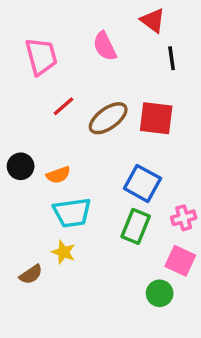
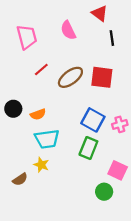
pink cross: (184, 218) -> (120, 124), moved

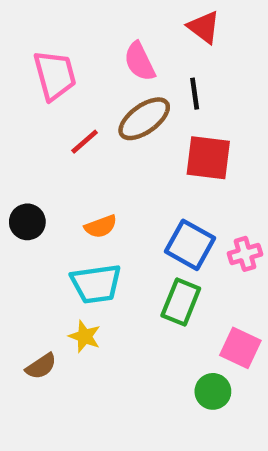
black line: (112, 38) -> (195, 94), moved
brown ellipse: (70, 77) -> (144, 119), moved
orange semicircle: (38, 114) -> (101, 226), moved

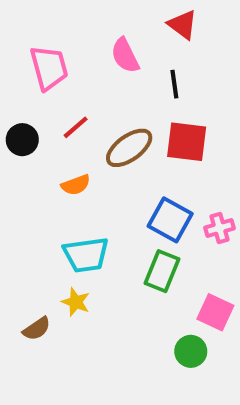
brown ellipse: (144, 119) -> (129, 148), moved
black circle: (27, 222) -> (22, 140), moved
orange semicircle: (101, 226) -> (76, 185), moved

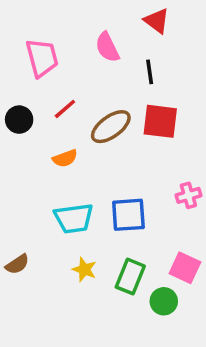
blue square: (170, 220) -> (128, 215), moved, turned -33
green rectangle: (162, 271) -> (130, 277), moved
yellow star: (76, 302) -> (84, 270), moved
brown semicircle: (37, 329) -> (17, 264), moved

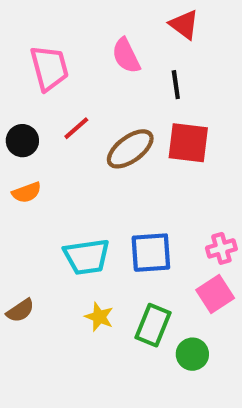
orange semicircle: (65, 158) -> (27, 192), moved
pink cross: (188, 195) -> (221, 248), moved
pink square: (185, 268) -> (215, 294), moved, turned 32

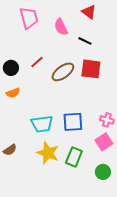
pink trapezoid: (49, 68) -> (29, 18), moved
black line: (176, 85) -> (85, 41), turned -56
pink cross: (221, 248) -> (107, 120), turned 32
yellow star: (99, 317) -> (48, 153), size x1.6
green circle: (192, 354) -> (103, 172), moved

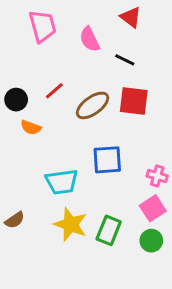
orange semicircle: (13, 93) -> (31, 127), moved, turned 40
blue square: (73, 122) -> (107, 160), moved
green circle: (103, 172) -> (151, 241), moved

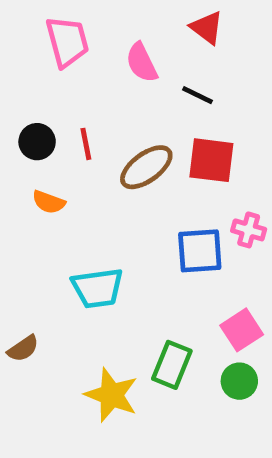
red line: (54, 91) -> (86, 144), turned -60
black circle: (16, 100) -> (37, 142), moved
blue square: (107, 160) -> (200, 251), moved
pink cross: (157, 176) -> (249, 230), moved
yellow star: (70, 224) -> (111, 395), moved

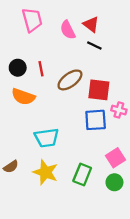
red triangle: (207, 28) -> (91, 24), moved
red square: (211, 160) -> (99, 90), moved
orange semicircle: (49, 202) -> (23, 97), size x1.5
yellow star: (111, 395) -> (45, 172), moved

